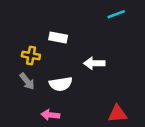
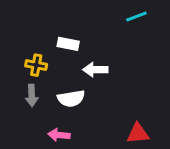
white arrow: (94, 63) -> (95, 70), moved
gray arrow: (27, 81) -> (32, 95), turned 36

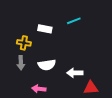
cyan line: (136, 17) -> (74, 21), moved
white arrow: (95, 70) -> (75, 73), moved

